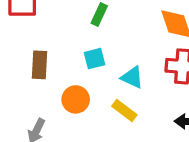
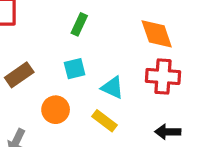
brown rectangle: (39, 65) -> (19, 75), turned 52

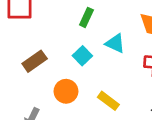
cyan square: (75, 69) -> (82, 56), turned -30
cyan triangle: (112, 88) -> (115, 43), moved

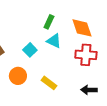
green rectangle: (86, 17) -> (49, 22), moved

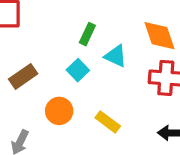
green rectangle: (49, 22) -> (87, 34), moved

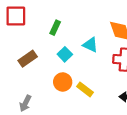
green rectangle: (87, 34) -> (55, 28), moved
orange circle: (59, 111) -> (63, 82), moved

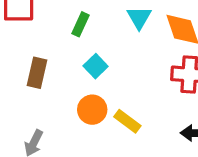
cyan triangle: (90, 45) -> (139, 18), moved, turned 35
brown rectangle: (28, 59) -> (37, 73), turned -42

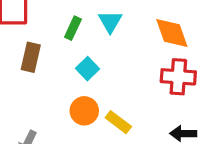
cyan triangle: (139, 18) -> (110, 22), moved
brown rectangle: (37, 73) -> (31, 57), moved

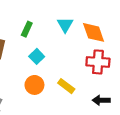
cyan triangle: (110, 22) -> (65, 25), moved
yellow rectangle: (118, 122) -> (66, 86), moved

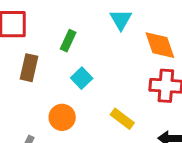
cyan triangle: (65, 25) -> (121, 20), moved
orange circle: (34, 85) -> (62, 117), moved

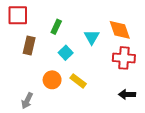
cyan triangle: (121, 20) -> (92, 37), moved
yellow rectangle: (122, 119) -> (78, 81), moved

